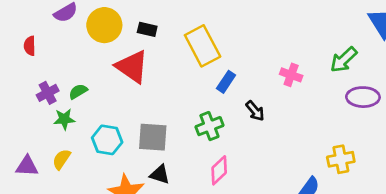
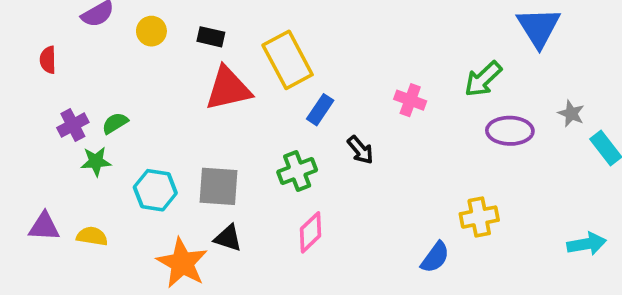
yellow circle: (104, 25) -> (151, 31), size x0.6
red triangle: (132, 67) -> (228, 89), moved, turned -48
yellow semicircle: (62, 159) -> (92, 236), moved, turned 65

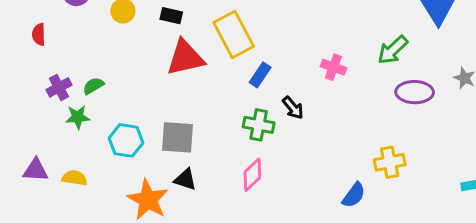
green cross: (297, 171) -> (259, 125), moved, turned 32

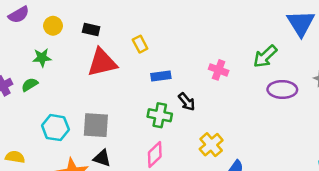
yellow rectangle: (234, 34) -> (140, 44), size x0.5
blue rectangle: (260, 75) -> (161, 76), turned 48
green star: (78, 117) -> (42, 58), moved
yellow cross: (390, 162) -> (211, 145), moved, turned -30

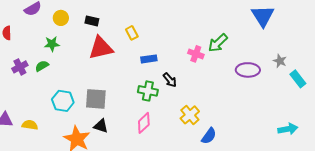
green arrow: (265, 56) -> (218, 43), moved

